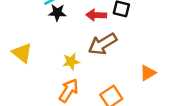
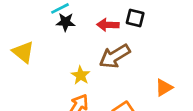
yellow triangle: (22, 53) -> (23, 52), moved
yellow star: (71, 62) -> (81, 75), turned -30

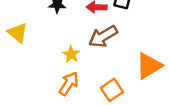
orange triangle: (164, 88) -> (149, 66), size x1.6

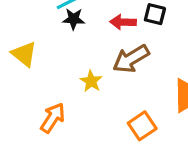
orange arrow: (69, 84) -> (53, 118), moved

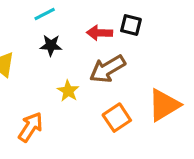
black star: (74, 19) -> (51, 45), moved
orange square: (142, 126) -> (117, 118), moved

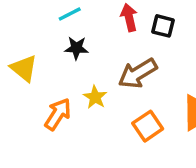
red arrow: (100, 33) -> (129, 17), moved, turned 75
orange arrow: (30, 127) -> (58, 114), moved

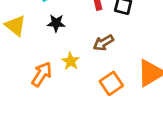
yellow triangle: (24, 68) -> (15, 26), moved
brown arrow: (138, 73) -> (103, 43), size x0.7

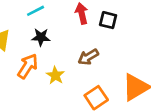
orange arrow: (42, 74) -> (28, 66), moved

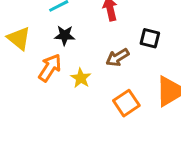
black square: (108, 20) -> (150, 38), moved

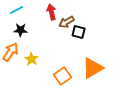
brown arrow: (118, 57) -> (67, 22), moved

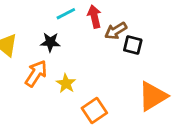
cyan line: (17, 10) -> (66, 14), moved
orange square: (63, 76) -> (94, 111), moved

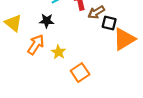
orange triangle: (153, 96) -> (124, 39), moved

